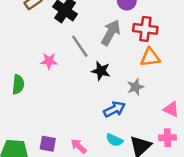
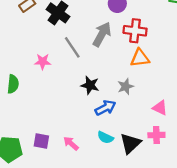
black star: (101, 71) -> (90, 85), moved

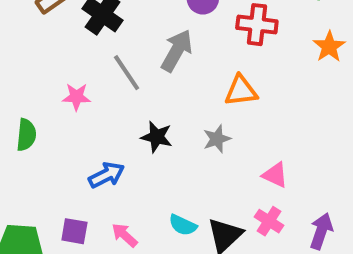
red cross: (135, 31) -> (257, 25), moved
blue arrow: (105, 108) -> (107, 175), moved
pink cross: (156, 135) -> (269, 221), turned 35

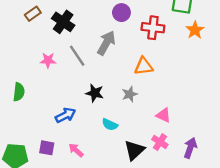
orange star: (329, 47) -> (195, 30), moved
pink star: (76, 97) -> (48, 60), moved
cyan semicircle: (183, 225) -> (110, 125), moved

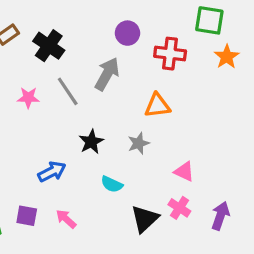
black star: (95, 93) -> (91, 142), turned 30

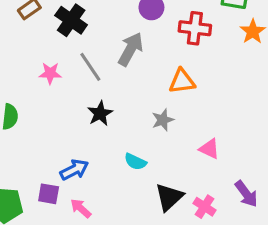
black star: (91, 142) -> (100, 113), moved
blue arrow: (52, 172) -> (74, 170), moved
pink cross: (179, 208) -> (205, 207), moved
purple arrow: (220, 216) -> (246, 194), turned 124
pink arrow: (66, 219) -> (81, 208), moved

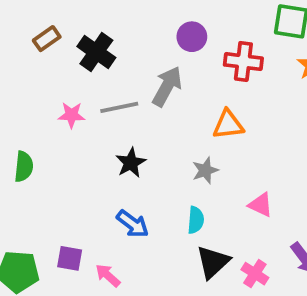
gray line: (90, 67) -> (119, 107), turned -68
cyan semicircle: (135, 162) -> (196, 220), moved, turned -110
blue arrow: (74, 170) -> (133, 224), moved, turned 64

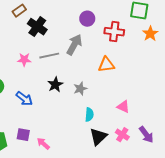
brown rectangle: (47, 39) -> (19, 11), moved
gray star: (205, 170) -> (80, 89), moved
blue arrow: (133, 224) -> (24, 99), moved
pink cross: (255, 274) -> (122, 135), moved

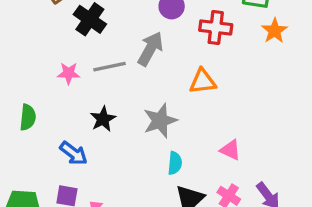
black star: (55, 85) -> (103, 119), moved
gray star: (80, 89) -> (160, 121), size x1.5
blue arrow: (24, 99) -> (74, 153), moved

